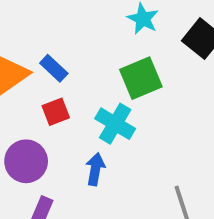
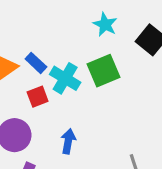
cyan cross: (115, 124) -> (65, 78), moved

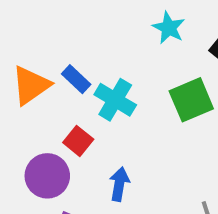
green square: (104, 71) -> (191, 100), moved
red square: (38, 97) -> (78, 141), moved, turned -30

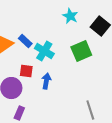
red square: (78, 141) -> (26, 71), turned -32
blue arrow: (119, 184) -> (46, 81), moved

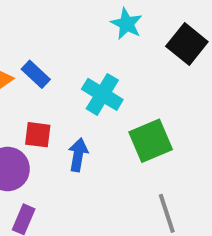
cyan cross: (44, 51) -> (102, 94), moved
green square: (81, 51) -> (151, 141), moved

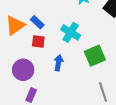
red square: (38, 135) -> (38, 41), moved

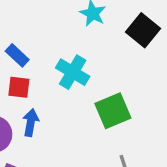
blue arrow: (59, 63) -> (31, 122), moved

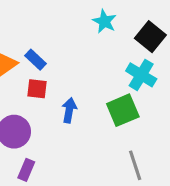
cyan cross: (73, 72) -> (141, 75), moved
blue arrow: (31, 122) -> (69, 110), moved

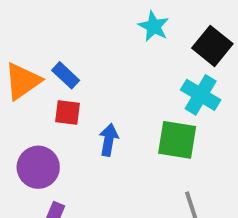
green square: (123, 110) -> (177, 140), turned 32

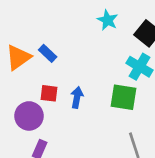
red square: (68, 112) -> (49, 93), moved

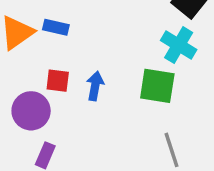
blue rectangle: (48, 53) -> (56, 27), turned -30

